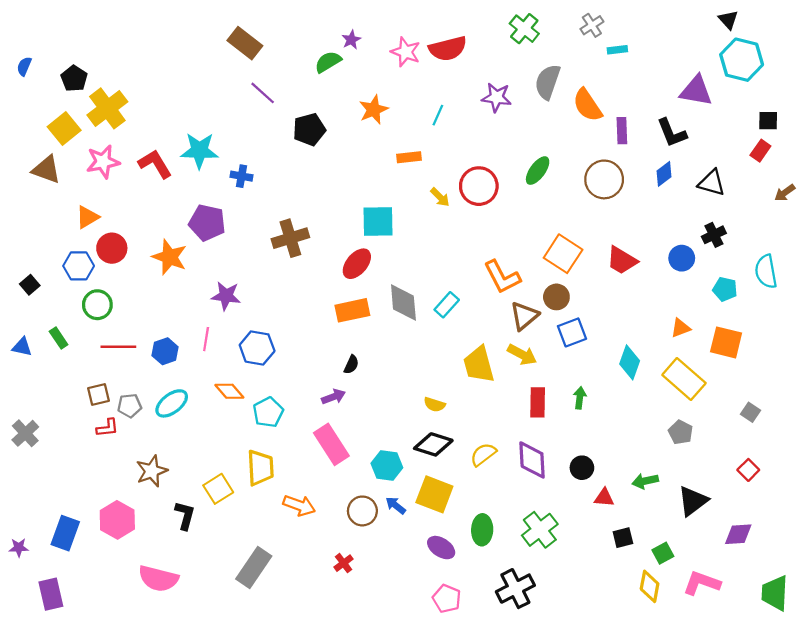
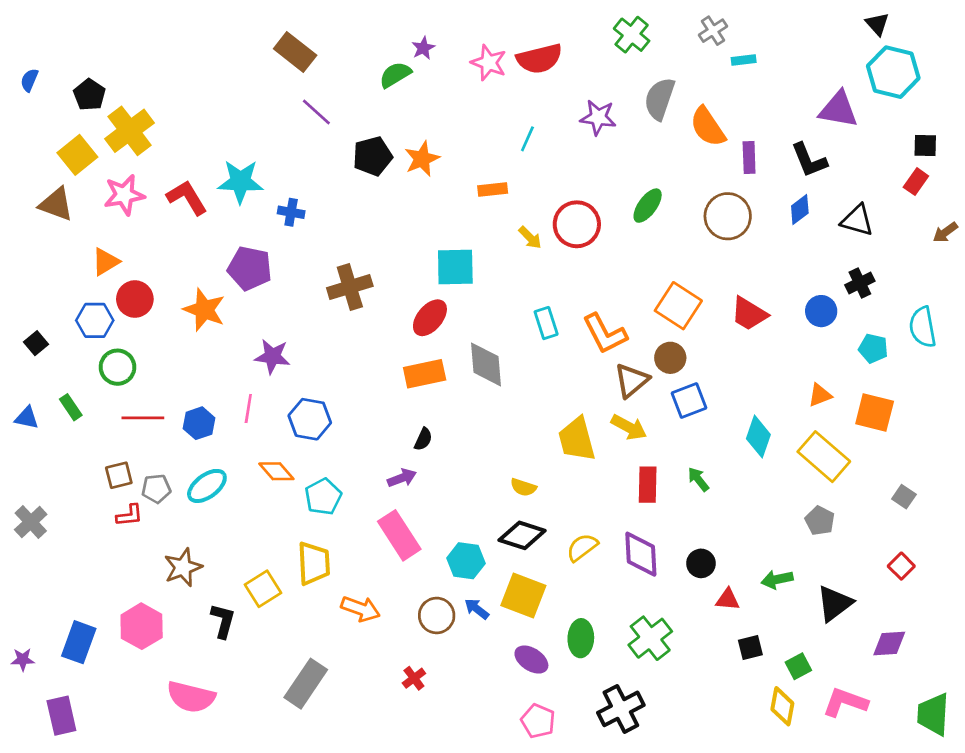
orange star: (373, 110) -> (422, 159), moved
cyan rectangle: (447, 305) -> (546, 323), moved, turned -60
green arrow: (580, 398) -> (698, 479), turned -45

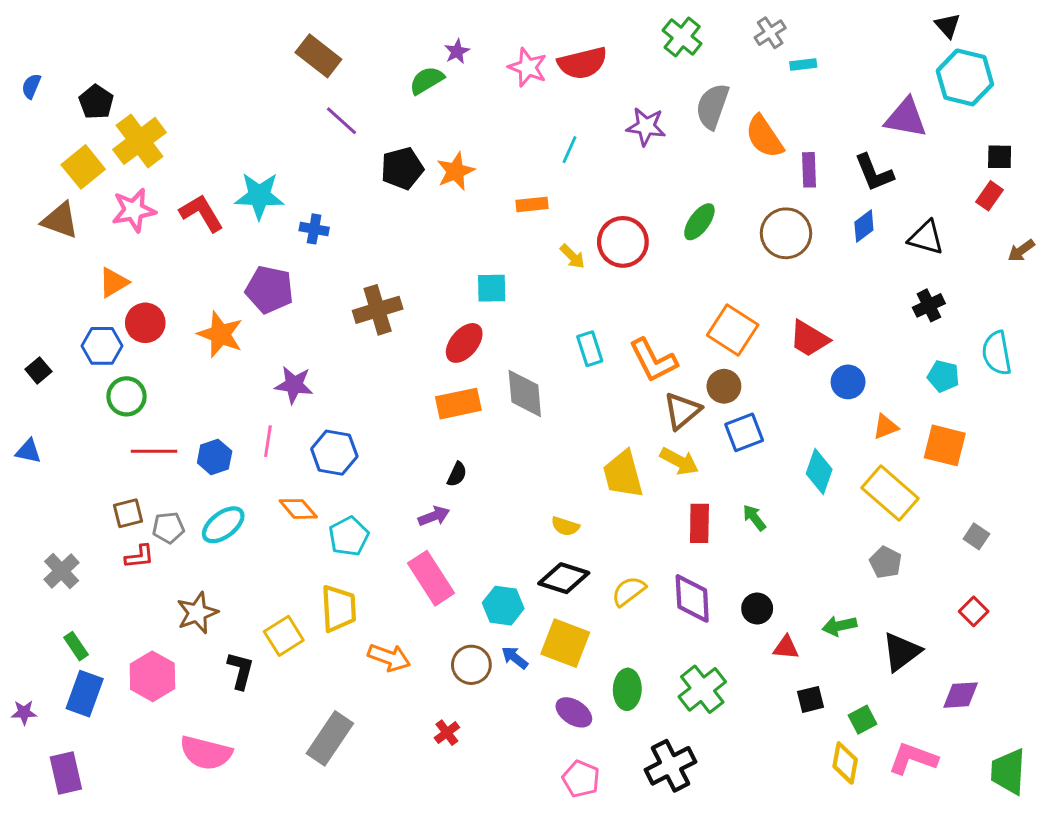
cyan square: (455, 267) -> (492, 288), size x0.7
blue circle: (821, 311) -> (848, 382), moved
green rectangle: (71, 407) -> (76, 646), moved
gray cross: (31, 522) -> (62, 571), moved

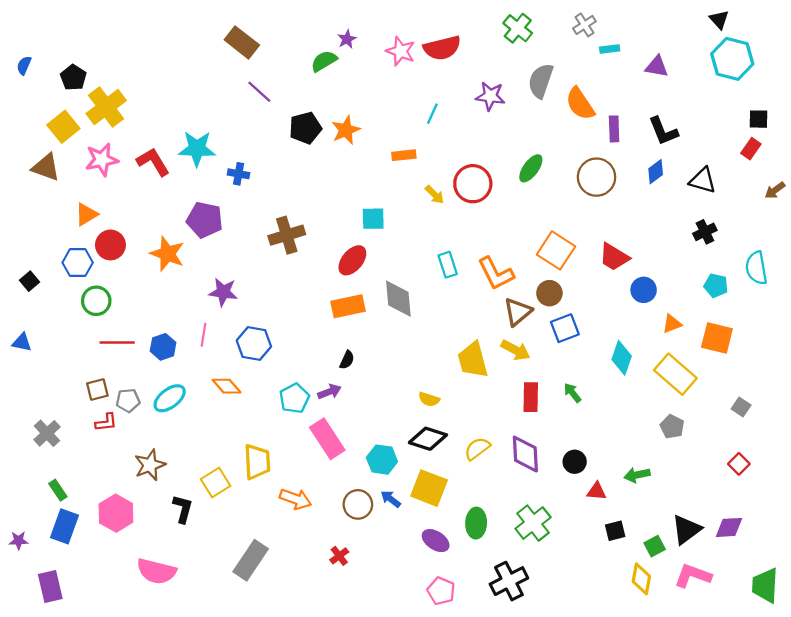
purple triangle: (906, 118) -> (657, 67), moved, size x0.7
cyan pentagon: (349, 536) -> (294, 398), moved
black triangle: (901, 652) -> (686, 530), moved

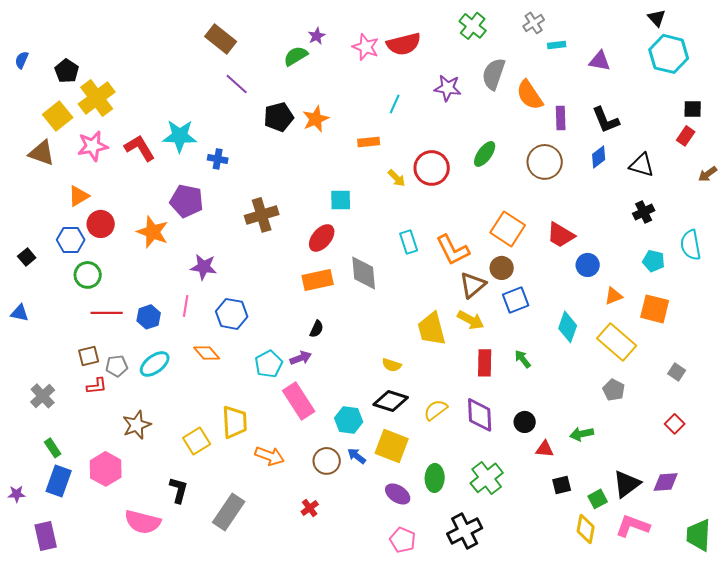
black L-shape: (183, 509) -> (179, 490), moved

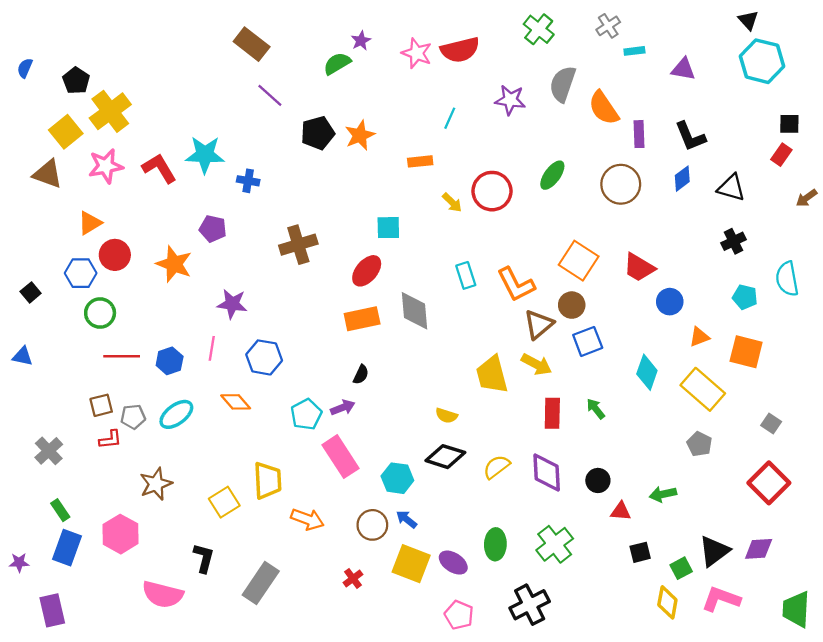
purple pentagon: (187, 201) -> (213, 229), size x0.7
red square: (675, 424) -> (769, 483), size x1.8
yellow square: (392, 446) -> (411, 564), moved

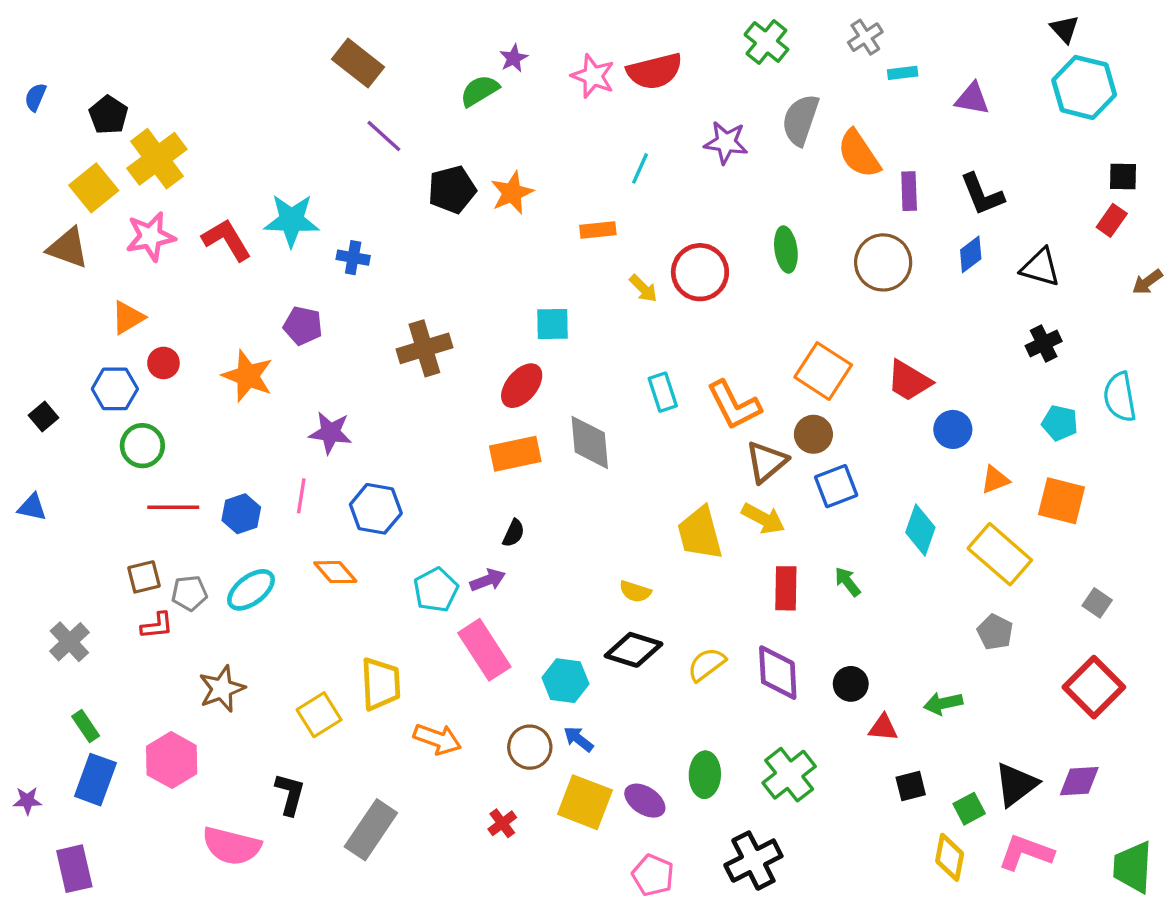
green ellipse: (552, 175) -> (786, 249), turned -44
red circle: (115, 255) -> (163, 363), size x0.7

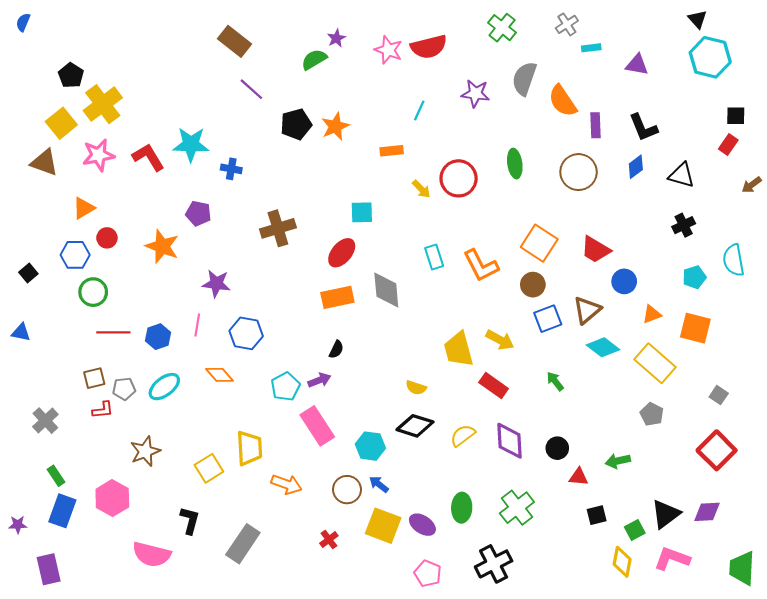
blue semicircle: (35, 97) -> (23, 22), moved
cyan pentagon: (1060, 423) -> (694, 277), turned -30
brown triangle: (766, 462) -> (587, 310), moved
cyan diamond: (920, 530) -> (603, 347), turned -72
red rectangle: (786, 588) -> (494, 386), moved, turned -56

